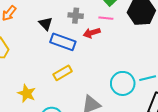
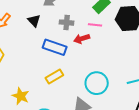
black triangle: (46, 24) -> (34, 21), moved
cyan circle: (123, 83) -> (97, 83), moved

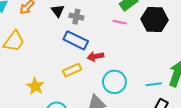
gray cross: (67, 23) -> (76, 17), moved
red arrow: (82, 39) -> (96, 56), moved

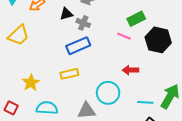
black triangle: (58, 11) -> (66, 14), turned 40
blue rectangle: (76, 40) -> (78, 46), turned -60
red arrow: (96, 56) -> (130, 70), moved

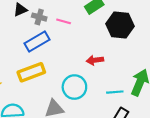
pink line: (124, 36) -> (64, 21), moved
yellow rectangle: (69, 74) -> (31, 72), size x1.4

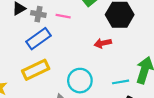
red arrow: (95, 60) -> (103, 43), moved

